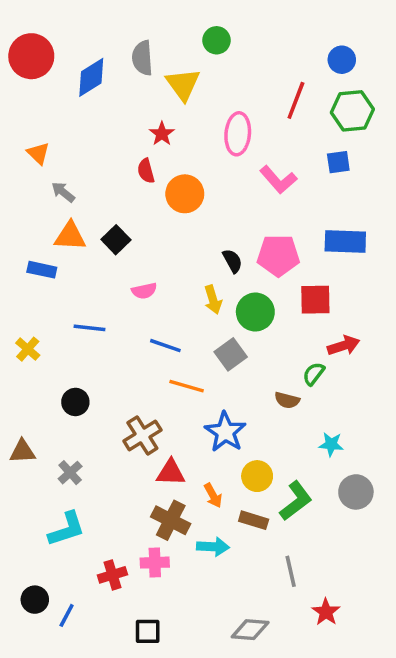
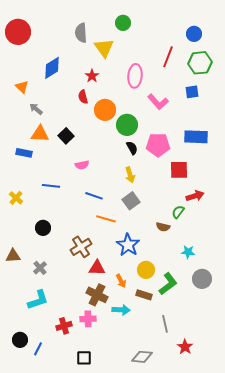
blue diamond: (91, 77) -> (52, 68), moved
yellow arrow: (213, 300) -> (130, 175), moved
green circle: (255, 312) -> (127, 125), moved

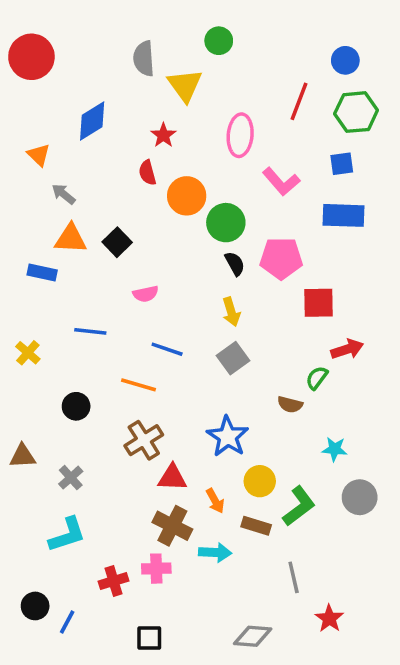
blue rectangle: (196, 137) -> (344, 215), moved
orange line: (106, 219) -> (138, 385), moved

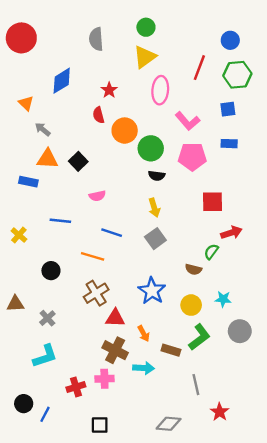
yellow triangle: (185, 85) -> (145, 57), moved, turned 30
blue rectangle: (344, 215) -> (229, 144), size x0.6
pink pentagon: (281, 258) -> (192, 157), moved
black semicircle: (235, 264) -> (157, 176), turned 126
yellow circle: (260, 481) -> (191, 305), moved

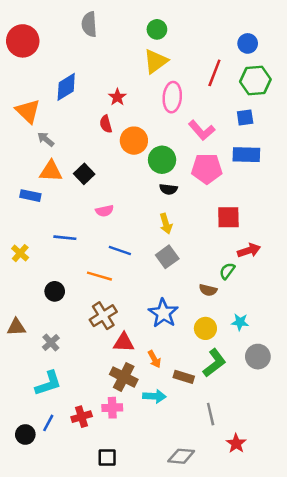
gray semicircle: (96, 39) -> (89, 24), moved
orange triangle: (26, 103) -> (28, 111), size x1.5
blue rectangle: (229, 144) -> (246, 155), size x1.5
blue line: (45, 414) -> (48, 423), moved

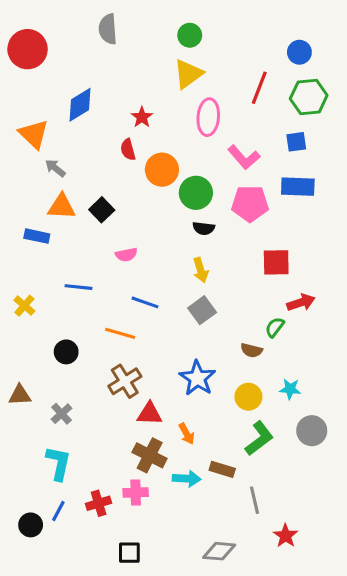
brown rectangle: (184, 377) -> (222, 469), moved
cyan L-shape: (48, 383) -> (58, 463), turned -60

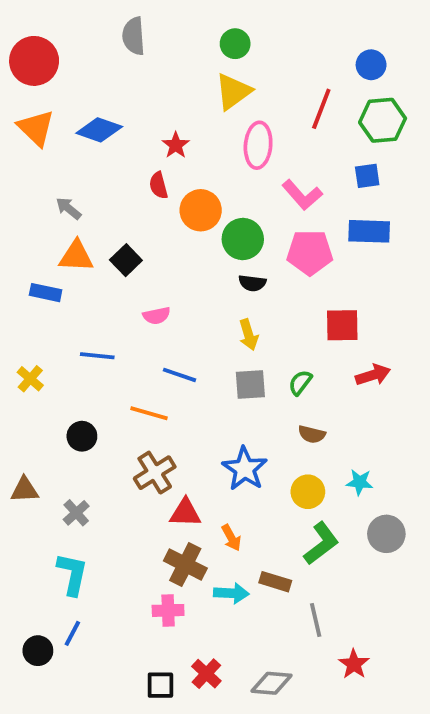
blue diamond: (80, 105) -> (99, 130), turned 51
orange triangle: (34, 134) -> (36, 128), moved
gray square: (202, 310) -> (250, 385), turned 32
green semicircle: (275, 327) -> (300, 383), moved
red cross: (99, 503) -> (206, 674), moved, turned -30

